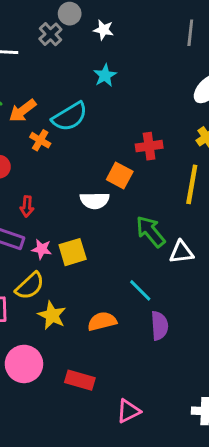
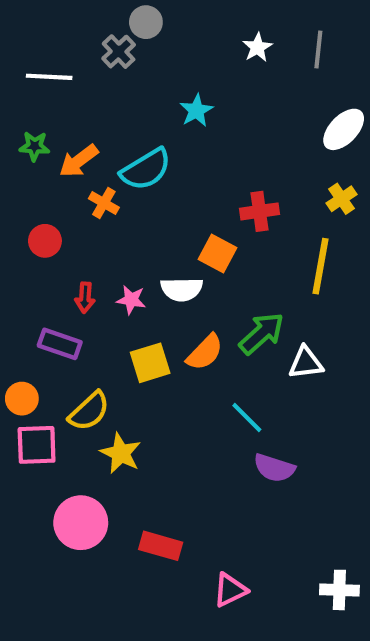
white star: (103, 30) -> (257, 47), moved, turned 30
green arrow: (151, 231) -> (262, 333), turned 88
pink star: (42, 249) -> (131, 300), moved
orange semicircle: (102, 321) -> (205, 352), moved, turned 148
purple semicircle: (159, 326) -> (274, 468), turned 112

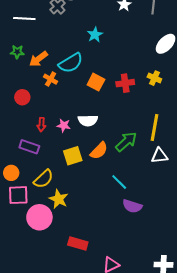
yellow cross: (342, 199) -> (154, 78), moved, turned -32
orange square: (217, 253) -> (96, 82), moved
yellow line: (320, 266) -> (154, 127), moved
white triangle: (306, 363) -> (159, 156), moved
pink circle: (81, 523) -> (39, 217), moved

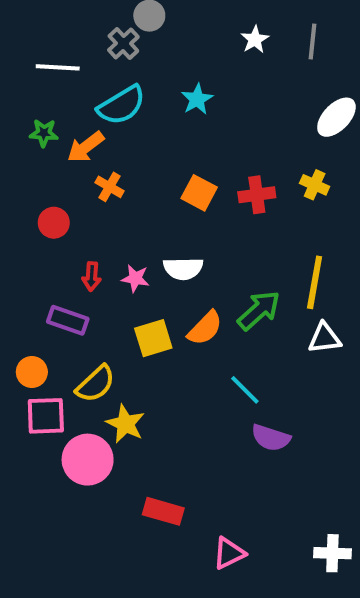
cyan semicircle: (71, 63) -> (121, 105), moved

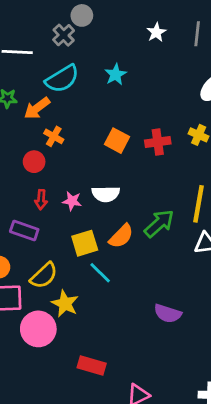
red circle: (54, 223) -> (34, 162), moved
cyan line: (245, 390) -> (100, 273), moved

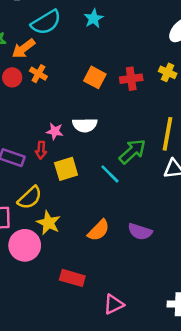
red circle: (34, 162) -> (12, 77), moved
red arrow: (41, 200) -> (41, 150), moved
orange semicircle: (121, 236) -> (99, 230), moved
cyan line: (100, 273) -> (110, 174), moved

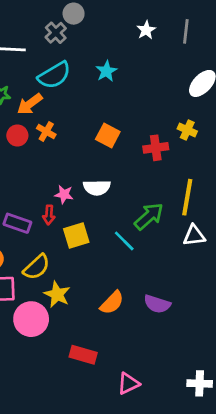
red cross: (131, 79) -> (156, 148), moved

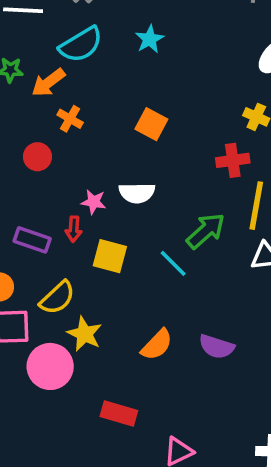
red circle: (17, 135) -> (37, 157), moved
red cross: (156, 148) -> (233, 160), moved
yellow square: (76, 236) -> (110, 256), turned 32

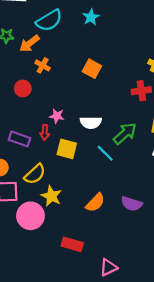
white semicircle: (137, 193) -> (91, 123), moved

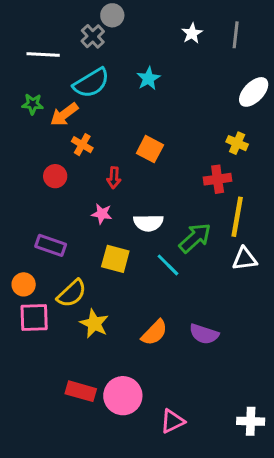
red arrow: (45, 132) -> (114, 178), moved
pink circle: (31, 216) -> (123, 396), moved
red rectangle: (72, 244) -> (81, 391), moved

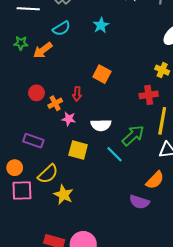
cyan semicircle: (91, 83) -> (61, 28), size x0.7
orange cross: (82, 145) -> (55, 103), moved, turned 32
orange semicircle: (154, 333) -> (155, 180), moved

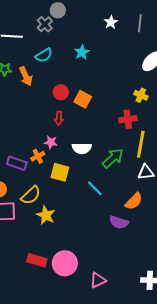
orange arrow: (43, 50) -> (26, 76), turned -78
red circle: (36, 93) -> (61, 92), moved
orange cross: (55, 103) -> (38, 156), moved
cyan line: (114, 154) -> (95, 188), moved

